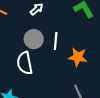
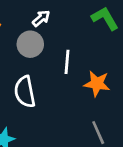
gray circle: (34, 39) -> (30, 44), moved

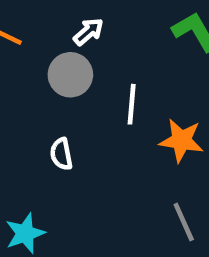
white semicircle: (25, 92) -> (61, 154), size x0.6

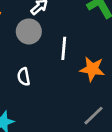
gray line: (184, 222) -> (94, 116), turned 70

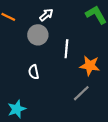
gray line: (94, 116) -> (81, 93), moved

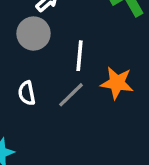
gray line: (81, 93) -> (71, 95), moved

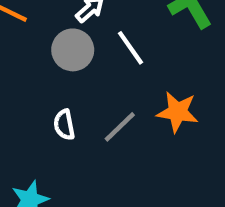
white line: (79, 56) -> (130, 48), moved, turned -40

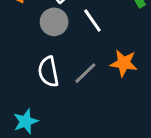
white semicircle: (64, 125) -> (48, 72), size x1.5

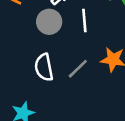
white line: (92, 20) -> (84, 20), turned 30

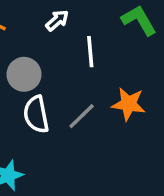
gray circle: (49, 22) -> (24, 74), moved

